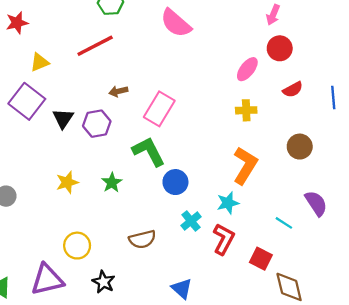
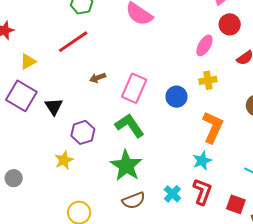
purple hexagon: (97, 124) -> (83, 132), moved
blue circle: (175, 182) -> (176, 97), moved
green star: (112, 183) -> (126, 166), moved, size x1.8
cyan cross: (191, 221) -> (172, 194), moved

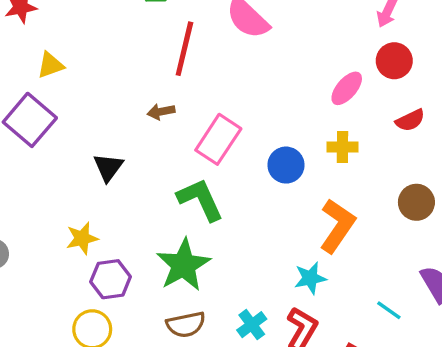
red line: (73, 42) -> (184, 49), moved, turned -52
black triangle: (54, 107) -> (108, 167), moved
purple hexagon: (83, 132) -> (111, 279), moved

